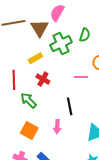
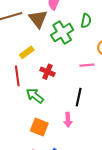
yellow rectangle: (35, 58) -> (27, 52), moved
black line: (70, 106) -> (79, 97), turned 30

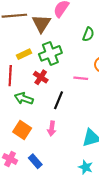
green cross: (62, 32) -> (50, 53), moved
green arrow: (35, 96) -> (24, 98), turned -30
black line: (79, 97) -> (58, 100), moved

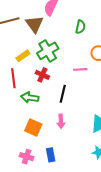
blue rectangle: (35, 161) -> (51, 155), turned 40

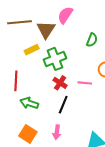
yellow rectangle: (23, 56) -> (32, 50), moved
red cross: (42, 75) -> (60, 83), moved

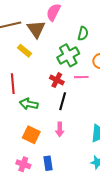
yellow rectangle: (32, 50) -> (24, 51), turned 72
green cross: (55, 59) -> (68, 55), moved

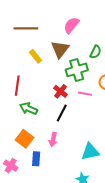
brown triangle: (36, 29) -> (60, 49), moved
blue rectangle: (48, 163) -> (36, 159), moved

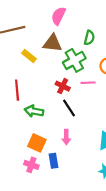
brown triangle: (60, 49) -> (52, 43), turned -48
black line: (62, 113) -> (69, 108), turned -48
pink cross: (11, 166) -> (31, 165), moved

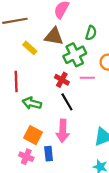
pink arrow: (66, 137) -> (63, 131), size x1.5

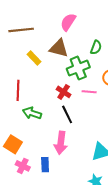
orange square: (33, 135) -> (13, 144), moved

